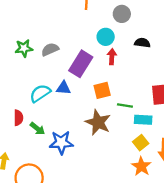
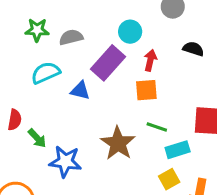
cyan circle: (106, 37) -> (130, 32), moved
orange square: (102, 90) -> (146, 90), moved
cyan semicircle: (40, 93) -> (46, 73), moved
cyan rectangle: (143, 120) -> (178, 150), turned -30

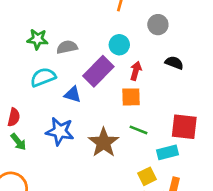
green arrow: (37, 138) -> (18, 142), moved
cyan rectangle: (178, 150) -> (168, 152), moved
blue star: (65, 162) -> (60, 131), moved

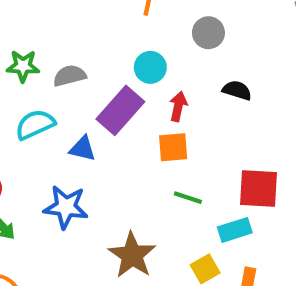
brown star: (104, 143) -> (132, 255), moved

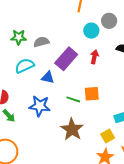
cyan circle: (150, 67) -> (91, 31), moved
orange square: (173, 147) -> (92, 94), moved
green line: (188, 198) -> (73, 99), moved

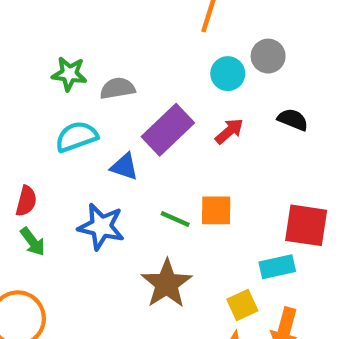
red arrow: (94, 57) -> (229, 131), turned 32

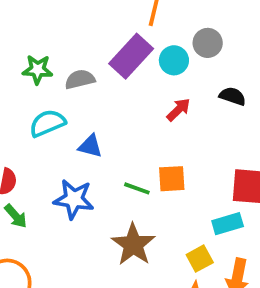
purple rectangle: (168, 130) -> (131, 56), moved

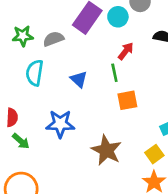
cyan semicircle: (47, 123) -> (35, 73), turned -50
blue triangle: (90, 146) -> (79, 79), moved, turned 36
green line: (137, 188) -> (114, 73), moved, turned 66

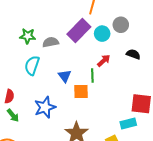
orange square: (127, 100) -> (81, 92), moved
blue star: (60, 124) -> (45, 107), turned -30

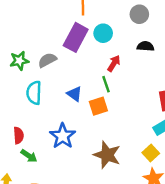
gray circle: (121, 25) -> (139, 14), moved

